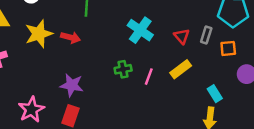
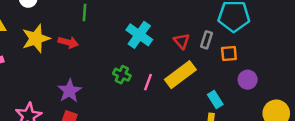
green cross: (123, 69) -> (122, 75), turned 35
yellow rectangle: (181, 69) -> (180, 75), size x1.4
purple star: (72, 85) -> (70, 91), turned 30

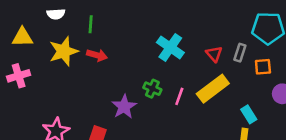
green line: (84, 12) -> (91, 24), moved
purple star: (70, 91) -> (124, 107), moved

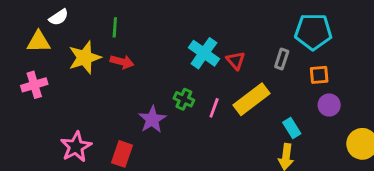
white semicircle: (56, 14) -> (59, 17), moved, turned -30
red triangle: (214, 54) -> (236, 60), moved
orange square: (263, 67) -> (319, 75), moved

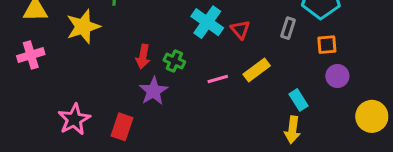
red arrow: (122, 62) -> (143, 57), moved, turned 85
green cross: (184, 99) -> (174, 61), moved
yellow rectangle: (251, 99) -> (257, 70), size x0.7
pink line: (214, 108) -> (218, 79), turned 54

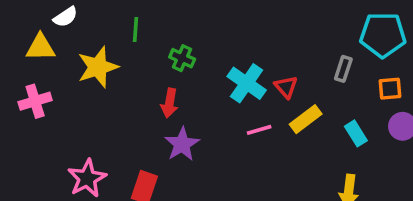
cyan cross: (207, 22) -> (247, 83), moved
red triangle: (240, 30) -> (286, 87), moved
green cross: (174, 61) -> (182, 58), moved
cyan rectangle: (299, 100) -> (356, 133), moved

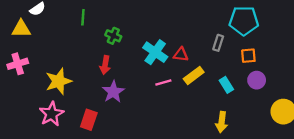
yellow star: (98, 67) -> (58, 81), moved
red triangle: (286, 87) -> (181, 54), turned -42

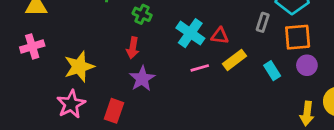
orange square: (248, 56) -> (298, 37), size x1.5
yellow arrow: (222, 122) -> (307, 113), moved

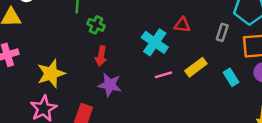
green cross: (142, 14) -> (96, 25), moved
red triangle: (220, 36) -> (182, 25), moved
purple star: (142, 79) -> (110, 85), turned -30

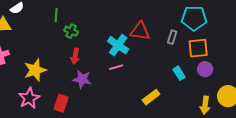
red triangle: (182, 25) -> (140, 31), size x1.5
yellow rectangle: (196, 67) -> (151, 97), moved
pink line: (163, 75) -> (116, 67), moved

